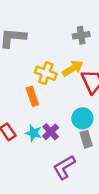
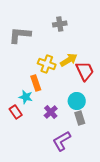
gray cross: (81, 35) -> (60, 24), moved
cyan star: (34, 133) -> (26, 97), moved

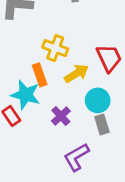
yellow arrow: (69, 60) -> (76, 74), moved
cyan star: (26, 97) -> (25, 95), size x1.5

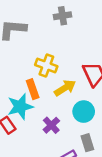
cyan star: (25, 95) -> (20, 107), turned -30
gray rectangle: (102, 124) -> (87, 143), moved

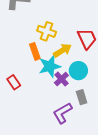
cyan star: (20, 107) -> (50, 66), moved
purple cross: (51, 125) -> (61, 79), moved

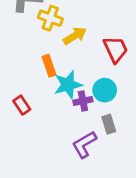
yellow cross: (47, 31) -> (50, 18), moved
yellow arrow: (62, 50) -> (75, 36), moved
purple cross: (61, 79) -> (83, 101), turned 32

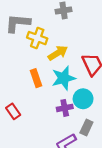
cyan star: (68, 85) -> (64, 78), moved
gray rectangle: (109, 124) -> (86, 127), turned 42

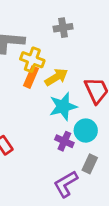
orange rectangle: (36, 78) -> (31, 77), moved, turned 42
purple cross: (65, 108) -> (64, 141), turned 35

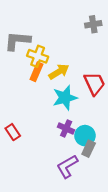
gray cross: (63, 28) -> (93, 24), moved
cyan circle: (86, 131) -> (85, 136), moved

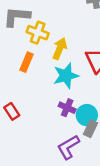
orange rectangle: (36, 72) -> (27, 62), moved
yellow arrow: (59, 72) -> (60, 49), turned -36

